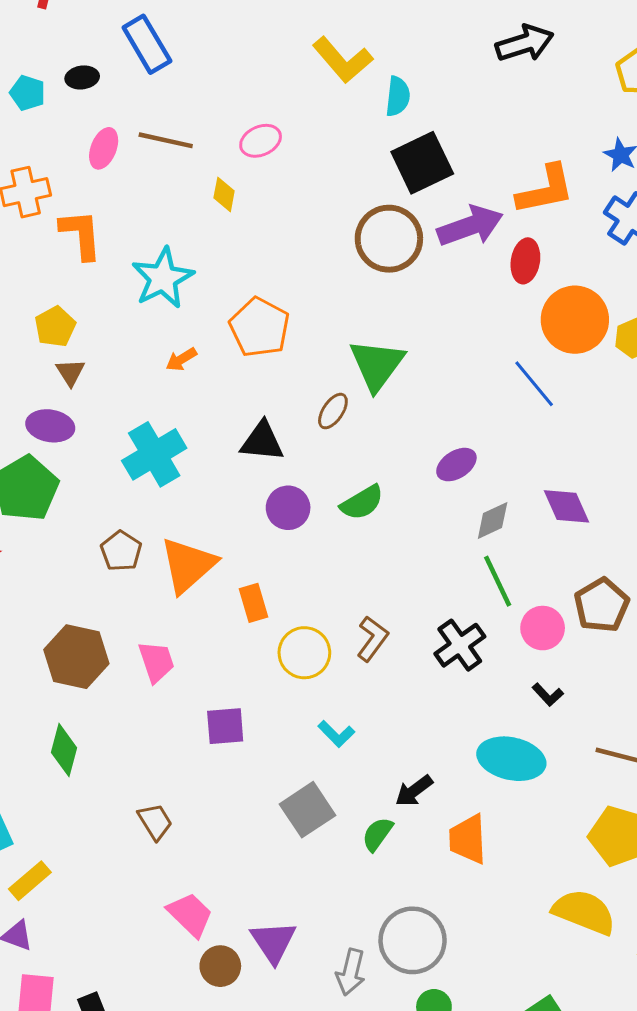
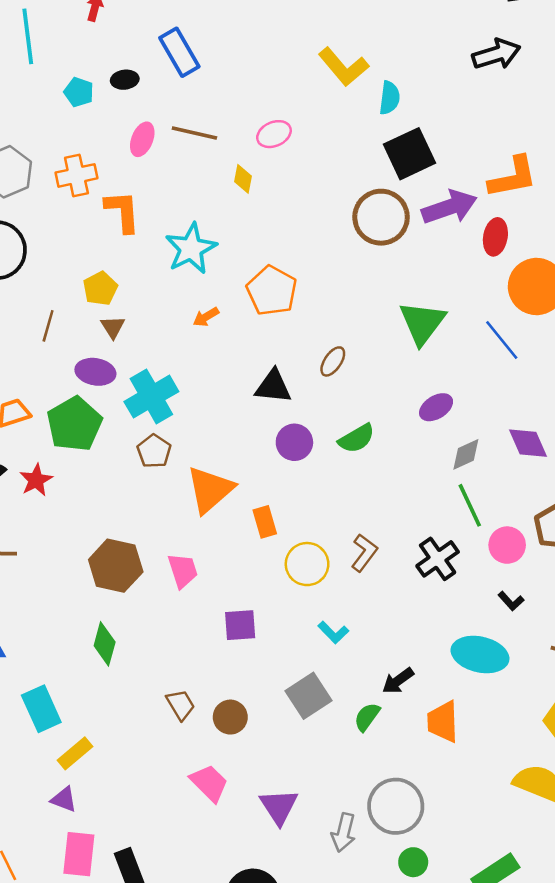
green triangle: (377, 365) -> (422, 323), moved
cyan cross: (154, 454) -> (151, 397), moved
brown pentagon: (121, 551) -> (154, 451), moved
brown circle: (220, 966) -> (230, 717), moved

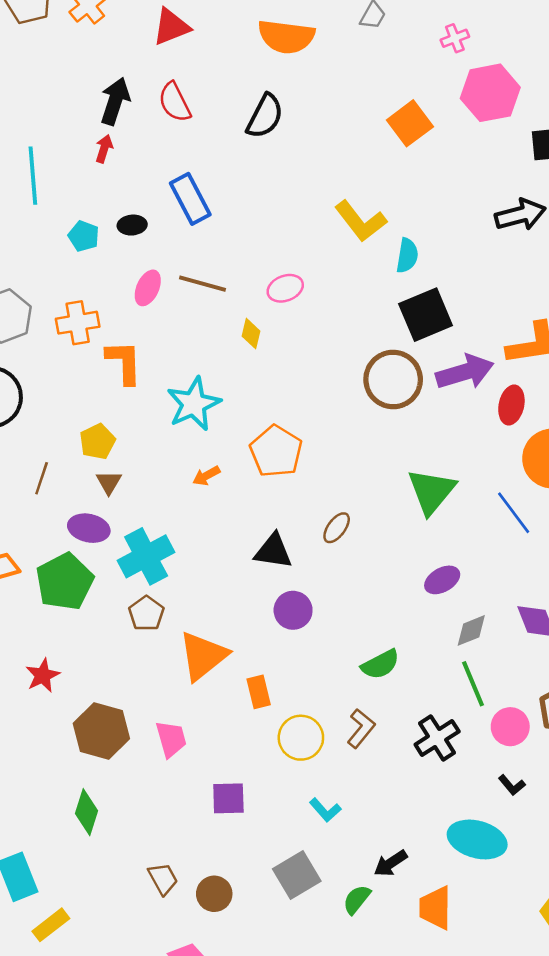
green semicircle: (357, 438) -> (380, 664), moved
red star: (36, 480) -> (43, 675), moved

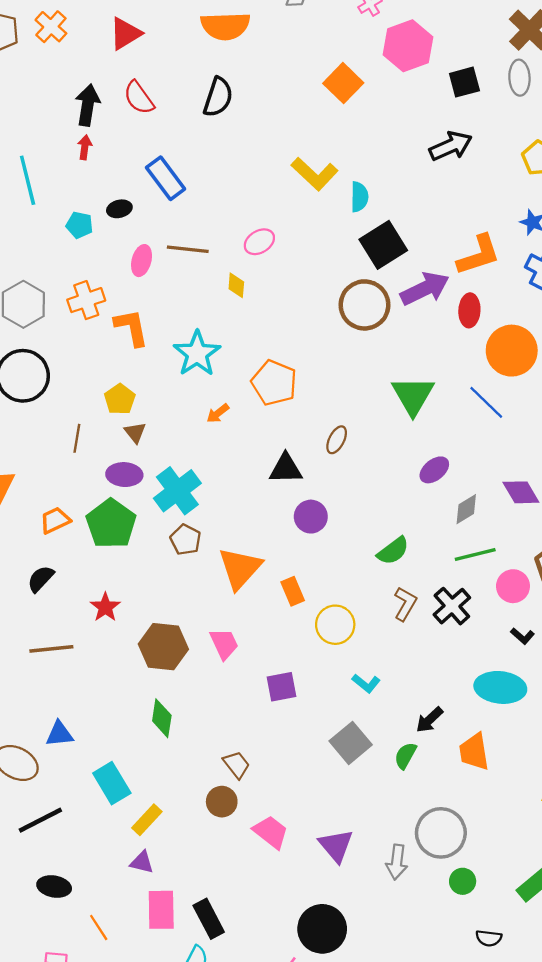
green line: (473, 684) -> (475, 554), turned -72
brown L-shape: (361, 728) -> (405, 604), moved
brown circle: (214, 894) -> (222, 802), moved

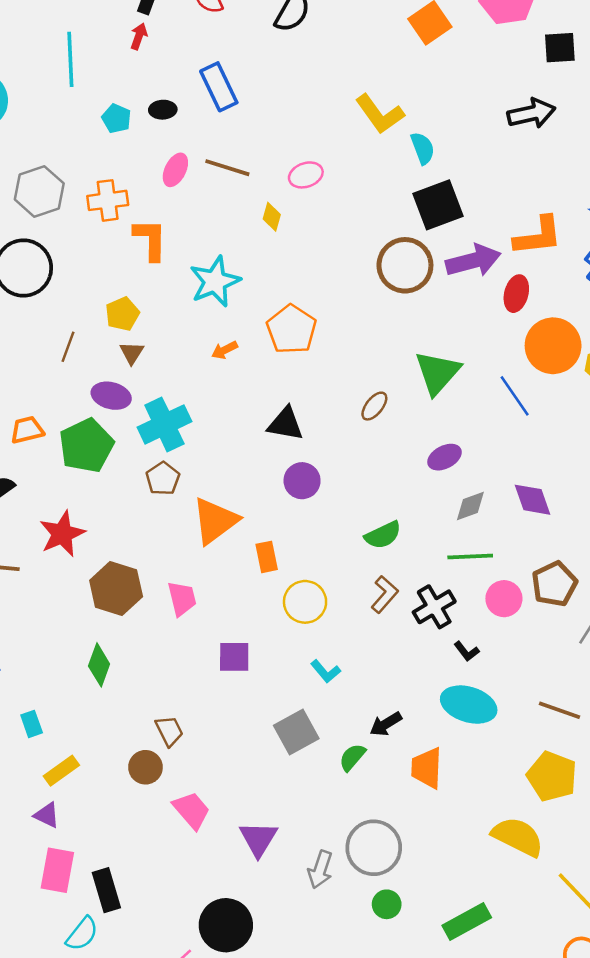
cyan semicircle: (359, 197) -> (423, 148), turned -32
brown ellipse: (337, 440) -> (374, 406), moved
red star: (105, 607) -> (62, 534), size x1.4
black L-shape: (522, 636) -> (467, 651), moved
cyan rectangle: (112, 783) -> (32, 724), size x0.6

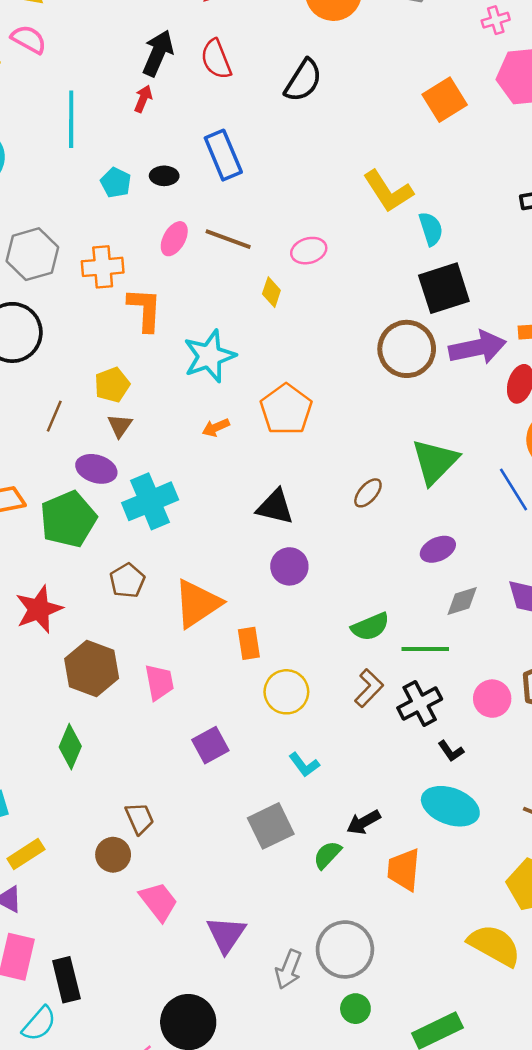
brown pentagon: (163, 479) -> (127, 581), moved
green line: (470, 557) -> (425, 649), moved
purple square: (234, 657) -> (210, 745), turned -32

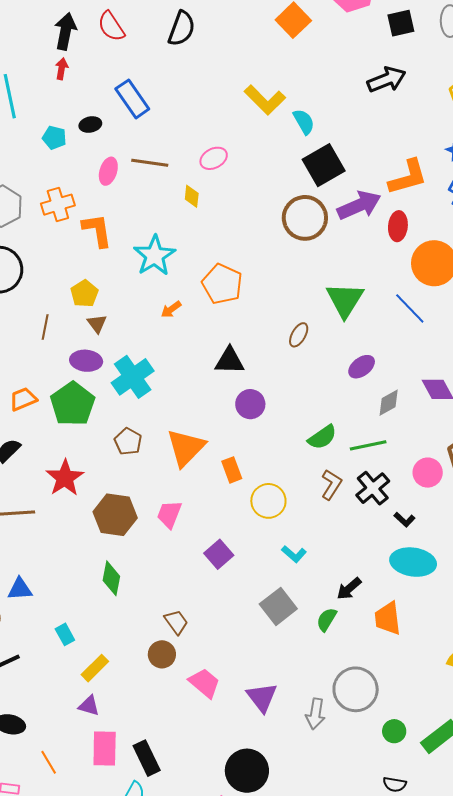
pink trapezoid: (159, 682) -> (169, 514), turned -136
green circle: (355, 1009) -> (394, 731), moved

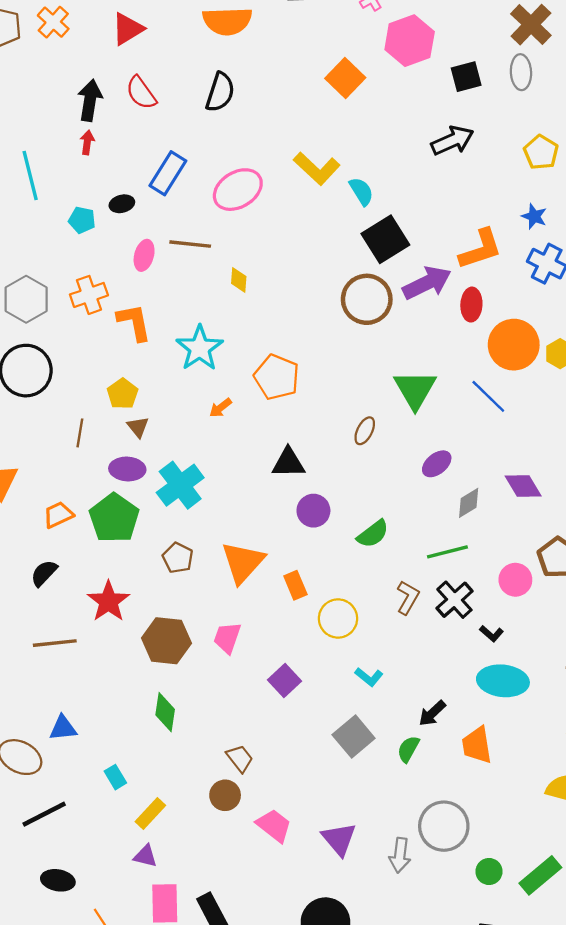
blue rectangle: (132, 99) -> (168, 173), turned 69
pink ellipse: (214, 158) -> (238, 190), moved, size x1.6
green semicircle: (322, 437) -> (373, 534), moved

